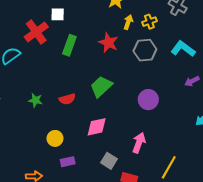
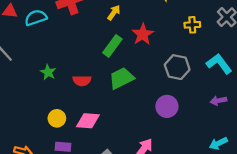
yellow arrow: (128, 22) -> (114, 13), moved
green rectangle: (69, 45) -> (112, 46), moved
gray hexagon: (145, 50) -> (177, 67), moved
pink diamond: (97, 127) -> (88, 121), moved

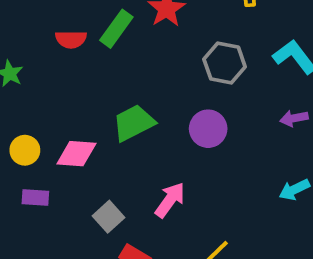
green trapezoid: (122, 78) -> (134, 123), moved
red semicircle: (82, 81) -> (71, 39), moved

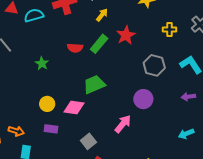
green trapezoid: (134, 123) -> (94, 85), moved
pink arrow: (170, 200) -> (123, 124), moved

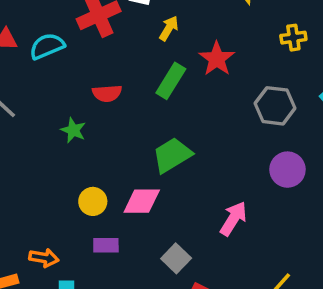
red semicircle: (75, 48) -> (107, 93), moved
purple circle: (143, 99) -> (287, 170), moved

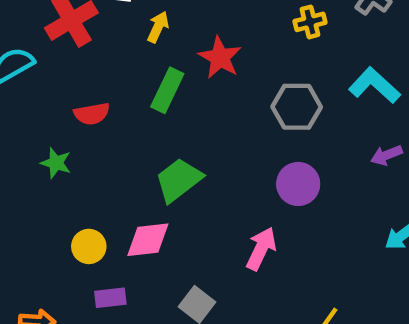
purple circle: (287, 170) -> (298, 184), moved

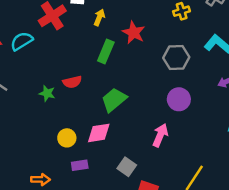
red semicircle: (92, 114) -> (72, 82), moved

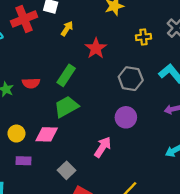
green rectangle: (106, 52) -> (66, 75), moved

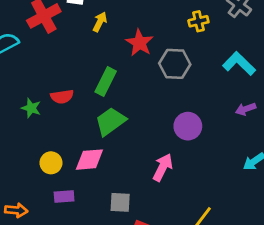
gray hexagon: (131, 79) -> (175, 64), moved
gray square: (67, 170) -> (120, 202), turned -36

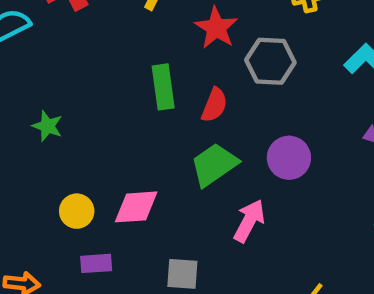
green rectangle: (106, 82) -> (163, 87), turned -36
red semicircle: (62, 97) -> (214, 105), moved, turned -60
green trapezoid: (110, 121) -> (214, 165), moved

